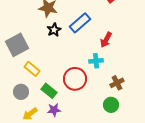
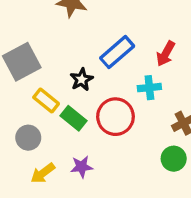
blue rectangle: (80, 23) -> (117, 52), moved
black star: (54, 30) -> (82, 79), moved
green rectangle: (49, 91) -> (73, 118), moved

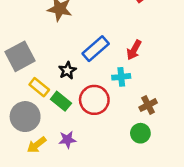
gray circle: (28, 138) -> (25, 117), size x1.5

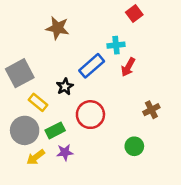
cyan cross: (121, 77) -> (116, 45), moved
green rectangle: (61, 101) -> (55, 130), moved, turned -66
brown cross: (148, 105) -> (151, 110), moved

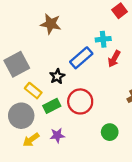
green rectangle: (55, 130) -> (52, 106), moved
green circle: (134, 146) -> (110, 132), moved

